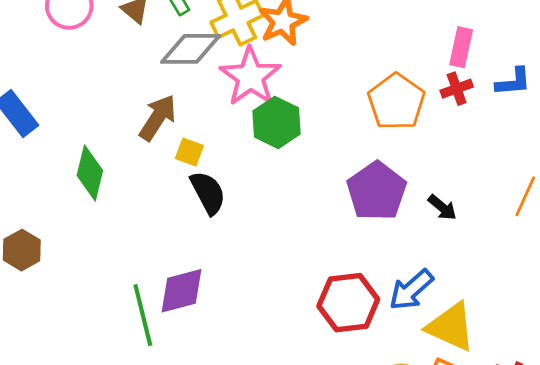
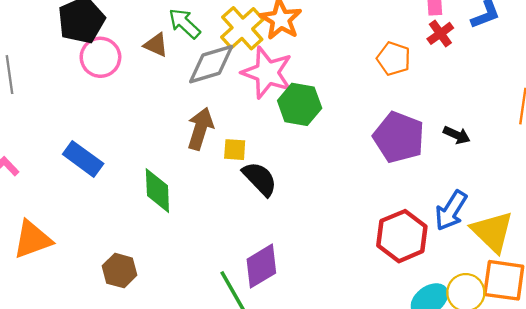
orange pentagon: (396, 102) -> (394, 59), size x0.7
yellow triangle: (451, 327) -> (492, 232), turned 36

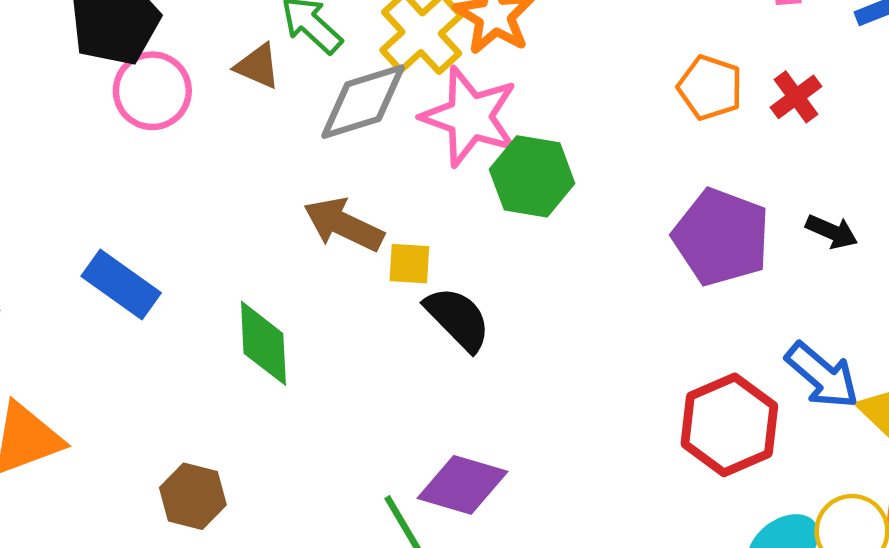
red cross: (440, 33) -> (796, 97), moved
brown arrow: (200, 129) -> (344, 225), turned -81
blue arrow: (451, 211) -> (822, 375), turned -81
purple diamond: (261, 266) -> (463, 485), turned 48

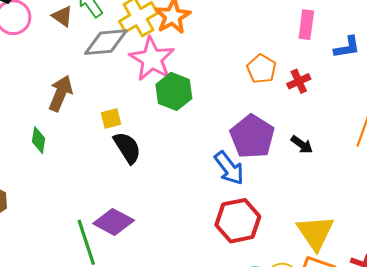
brown arrow: (344, 225) -> (61, 93), moved, turned 75
yellow square: (409, 264) -> (111, 119), turned -30
green diamond: (263, 343) -> (39, 140), size x0.7
blue arrow: (822, 375) -> (229, 168), moved

